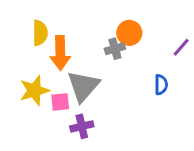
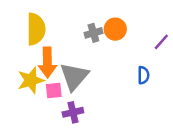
yellow semicircle: (40, 33) -> (36, 29), size x1.4
gray cross: (115, 49) -> (93, 33), moved
orange arrow: (60, 53) -> (47, 62), moved

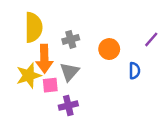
orange circle: (115, 29) -> (109, 49), moved
gray cross: (93, 33) -> (71, 39), moved
gray triangle: (74, 76) -> (70, 72), size x0.7

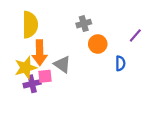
gray cross: (71, 39) -> (84, 24), moved
gray triangle: (70, 72) -> (62, 64), turned -36
purple cross: (68, 106) -> (32, 84), moved

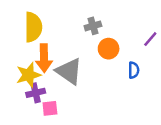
gray triangle: (62, 64) -> (69, 71), size x1.4
pink square: (45, 76) -> (50, 108), moved

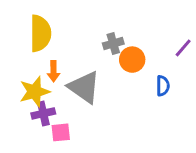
gray cross: (93, 26) -> (113, 44), moved
orange arrow: (44, 58) -> (53, 71), size x0.6

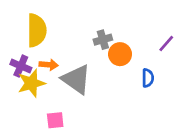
orange arrow: (53, 71) -> (49, 65), turned -84
purple cross: (43, 113) -> (21, 66), moved, turned 36

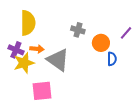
gray cross: (103, 40) -> (78, 30), turned 32
orange circle: (120, 54) -> (101, 43), moved
pink square: (55, 120) -> (42, 91), size x1.5

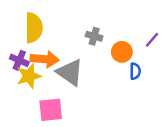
orange arrow: (37, 49) -> (45, 59), size x1.6

